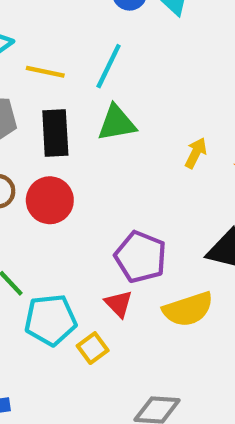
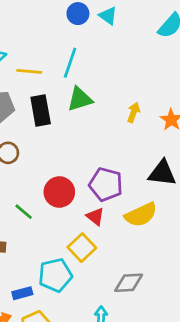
red circle: (50, 200) -> (59, 192), moved
cyan pentagon: (50, 320) -> (55, 275), moved
yellow square: (93, 348) -> (82, 248), size x1.4

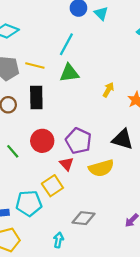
yellow line: (29, 71) -> (35, 65), moved
black rectangle: (41, 111) -> (36, 97), moved

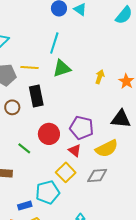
gray diamond: (84, 218) -> (97, 175), moved

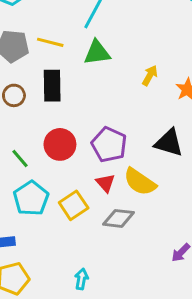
yellow semicircle: (107, 148) -> (140, 182), turned 50
red triangle: (75, 151) -> (105, 183), moved
cyan pentagon: (48, 192) -> (31, 198), moved, turned -30

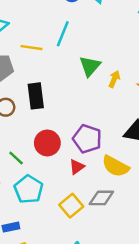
yellow line: (50, 42) -> (31, 48), moved
green triangle: (97, 53) -> (90, 66), moved, turned -35
red triangle: (105, 183) -> (77, 167), moved, turned 42
yellow square: (74, 205) -> (71, 206), moved

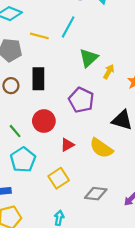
purple pentagon: (87, 139) -> (81, 100), moved
gray diamond: (101, 198) -> (96, 194), moved

